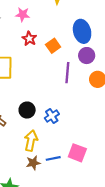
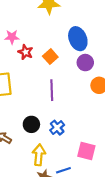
pink star: (23, 15) -> (12, 37), moved
purple line: (67, 73) -> (52, 90), moved
pink square: (77, 153) -> (86, 151), moved

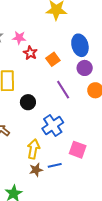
purple line: (52, 90) -> (63, 90), moved, turned -36
black circle: (31, 124) -> (28, 102), moved
blue cross: (57, 128) -> (53, 125), size x1.5

